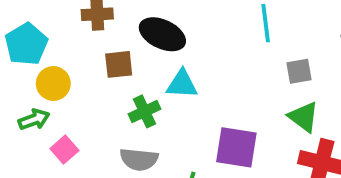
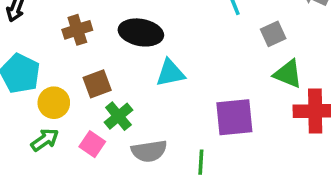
brown square: (119, 64) -> (97, 84), moved
green cross: (144, 111) -> (118, 116), moved
pink square: (64, 150) -> (92, 144), moved

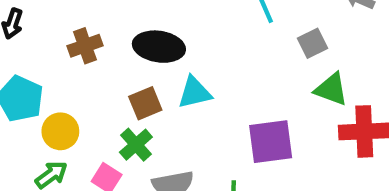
brown square: (97, 84) -> (145, 103), moved

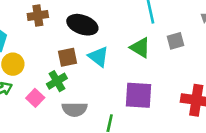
green triangle: (331, 89) -> (140, 48), moved
cyan triangle: (195, 93) -> (98, 57), turned 40

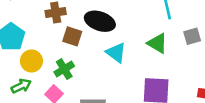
brown square: (67, 57) -> (72, 36), moved, turned 30
green cross: (57, 81) -> (64, 69), moved

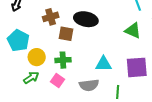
cyan triangle: (116, 53) -> (103, 64), moved, turned -30
green cross: (64, 69) -> (63, 60), turned 35

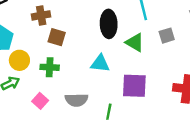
black ellipse: (86, 19) -> (109, 24), moved, turned 70
cyan triangle: (103, 64) -> (100, 63), moved
pink square: (58, 81) -> (40, 101), moved

